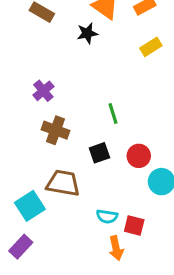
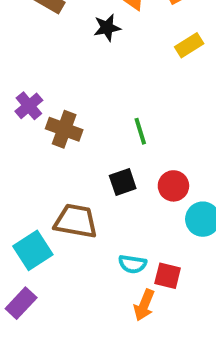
purple cross: (43, 91) -> (29, 106), moved
brown cross: (56, 130) -> (64, 129), moved
orange arrow: (116, 248) -> (144, 305), turned 35

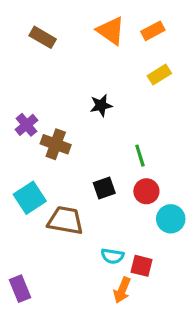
black star: (107, 28) -> (101, 105), moved
green line: (140, 131) -> (140, 156), moved
cyan square: (33, 250) -> (30, 198), moved
purple rectangle: (21, 303) -> (20, 289), turned -65

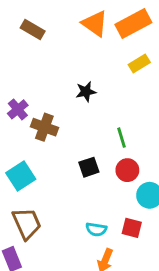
orange rectangle: (153, 31) -> (133, 24), size x1.6
brown trapezoid: (65, 220) -> (27, 223), moved, turned 56
red square: (142, 266) -> (132, 228), moved

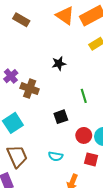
red circle: (127, 170) -> (84, 135), moved
cyan semicircle: (96, 229) -> (56, 156), moved

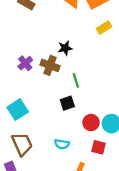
purple cross: (11, 76) -> (25, 63), moved
brown cross: (30, 89) -> (50, 65), moved
green line: (84, 96) -> (76, 80), moved

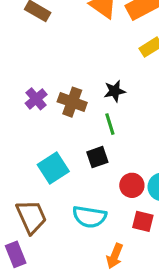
black star: (65, 48) -> (115, 91), moved
cyan square: (18, 110) -> (53, 168), moved
cyan semicircle: (62, 144) -> (89, 217), size x1.5

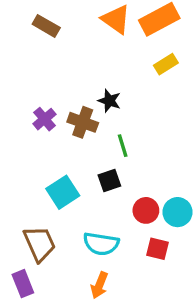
black star: (115, 91) -> (109, 101), moved, turned 30
orange arrow: (115, 256) -> (99, 285), moved

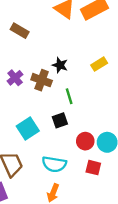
brown rectangle: (46, 26) -> (20, 31), moved
yellow rectangle: (166, 64) -> (99, 64), moved

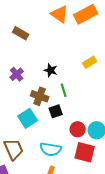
black star: (60, 65) -> (51, 70), moved
brown cross: (42, 80) -> (40, 96), moved
red square: (93, 168) -> (85, 152), size x1.5

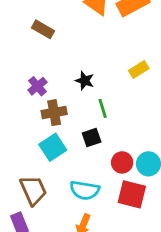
brown cross: (40, 96) -> (54, 113), moved, turned -30

